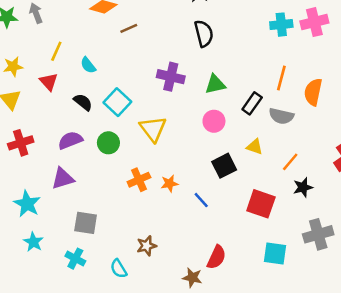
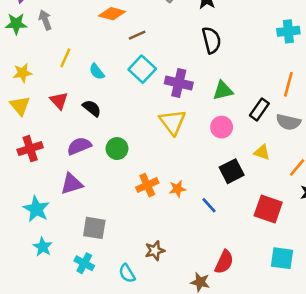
red triangle: (49, 82) -> (59, 101), moved
cyan square: (117, 102) -> (142, 69), moved
yellow triangle: (153, 129) -> (172, 122), moved

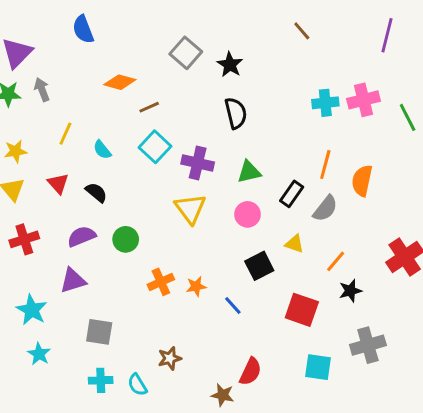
gray semicircle: (288, 122) -> (325, 209), turned -65
cyan cross: (84, 263) -> (101, 380), moved, turned -30

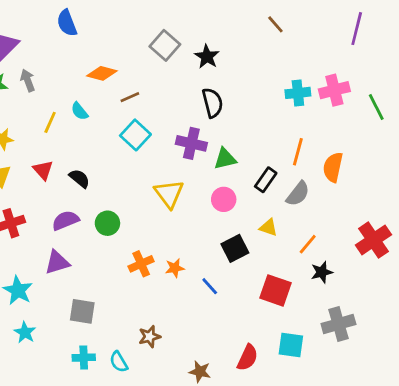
cyan semicircle: (102, 150) -> (79, 111), moved
purple cross: (198, 163) -> (191, 143), moved
red semicircle: (250, 372) -> (247, 358), moved

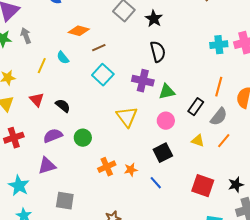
orange line: (308, 244) -> (224, 141), moved
black square: (235, 248) -> (163, 153), moved
black star: (322, 272) -> (236, 185), moved

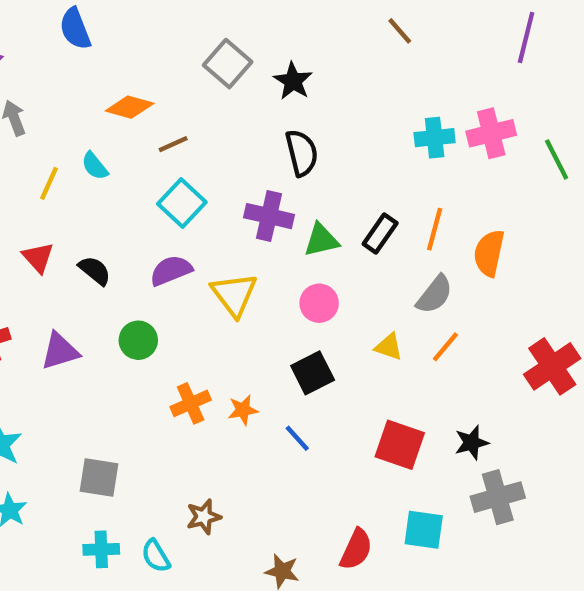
black rectangle: (196, 107) -> (380, 233), moved
purple semicircle: (53, 136) -> (171, 271), moved
purple triangle: (47, 166) -> (60, 351), moved

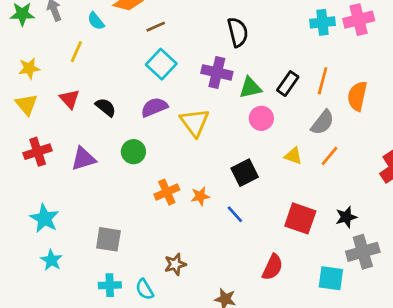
cyan semicircle: (95, 166) -> (96, 21), moved
pink circle: (319, 303) -> (261, 118), moved
cyan square: (424, 530) -> (331, 278), moved
red semicircle: (356, 549) -> (272, 267), moved

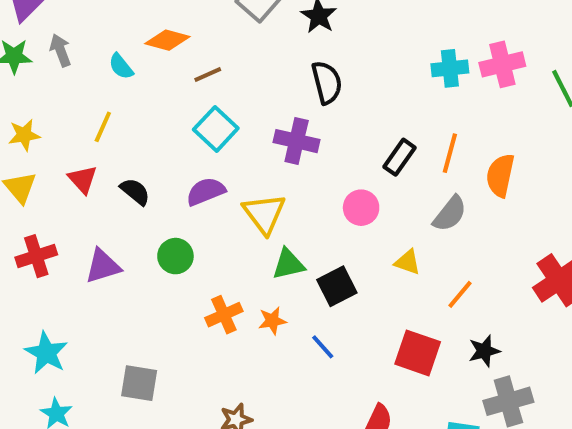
yellow line: (76, 52) -> (103, 127), moved
green triangle: (250, 88) -> (288, 264), moved
orange line: (329, 156) -> (460, 294), moved

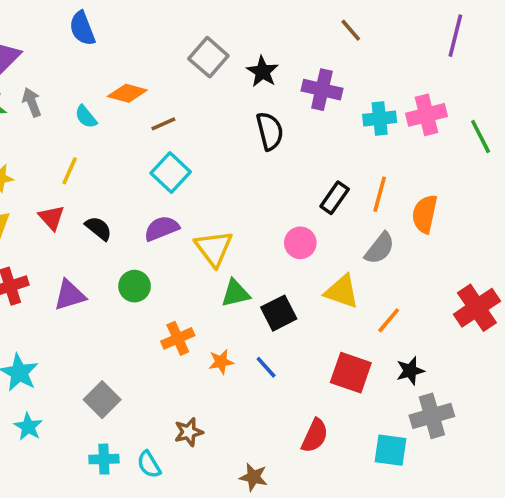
purple cross: (297, 141) -> (322, 90), moved
yellow triangle: (407, 262) -> (342, 291), size x1.5
orange star: (272, 321) -> (221, 362), moved
gray square: (139, 383) -> (102, 400), turned 36

